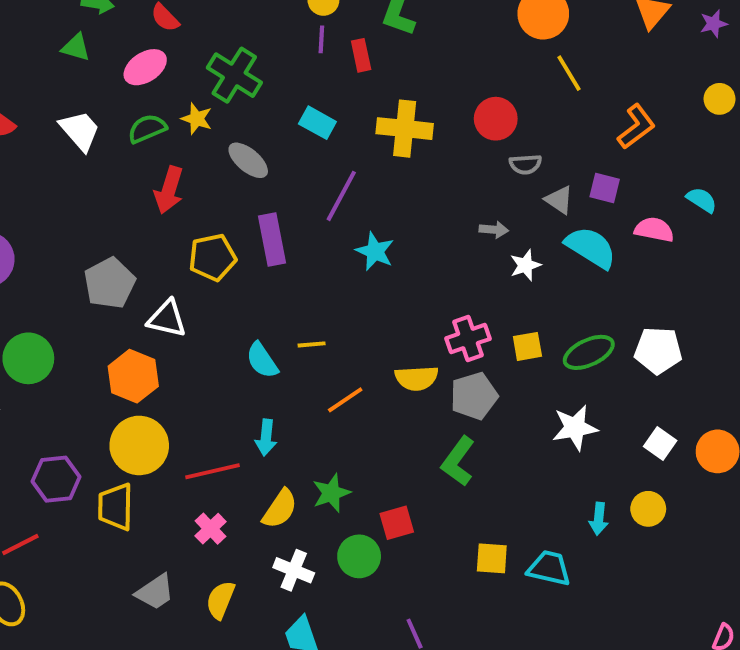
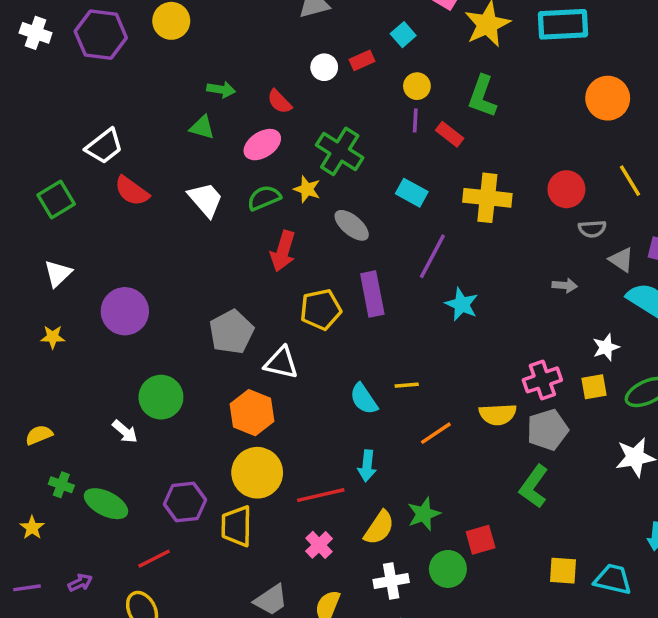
red rectangle: (361, 55) -> (450, 134), turned -40
yellow line: (569, 73) -> (630, 181), moved
white star: (525, 265) -> (606, 347), moved
white cross: (294, 570) -> (391, 581), turned -32

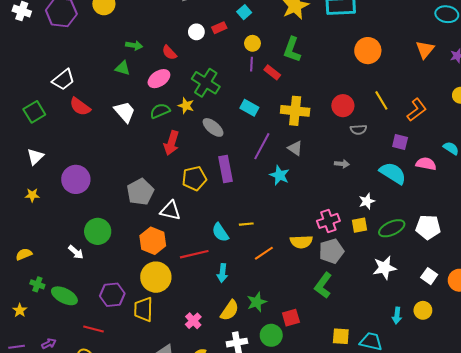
gray triangle: (621, 260) -> (295, 148), moved
red line: (321, 495) -> (194, 254), moved
red line: (154, 559) -> (94, 329), turned 42

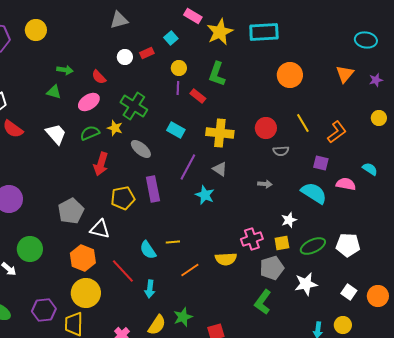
gray pentagon: (331, 251) -> (272, 268), moved
red line: (194, 254) -> (123, 271), turned 60
green L-shape: (323, 285) -> (263, 302), moved

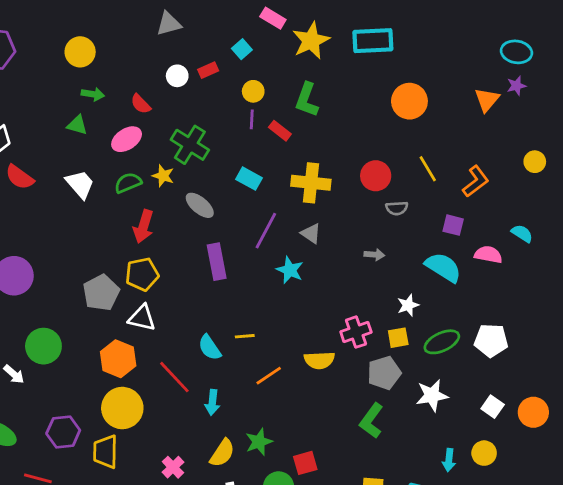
yellow circle: (36, 30) -> (80, 52), moved
purple star: (376, 80) -> (516, 86), moved
yellow pentagon: (123, 198) -> (142, 274), moved

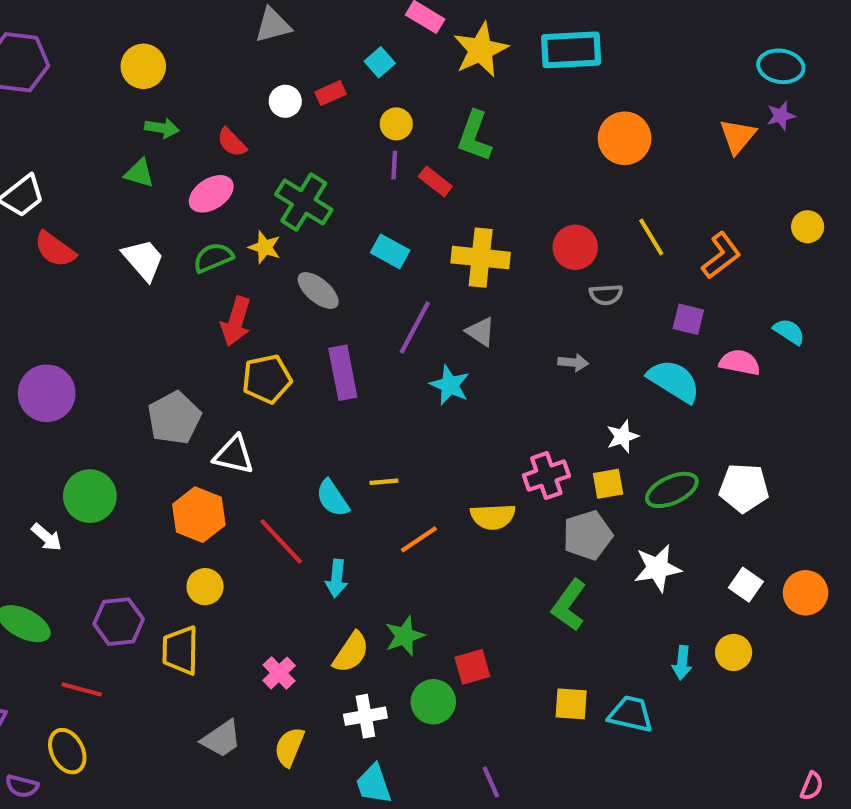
yellow pentagon: (142, 274) -> (267, 379), moved
yellow circle: (122, 408) -> (205, 587), size x0.6

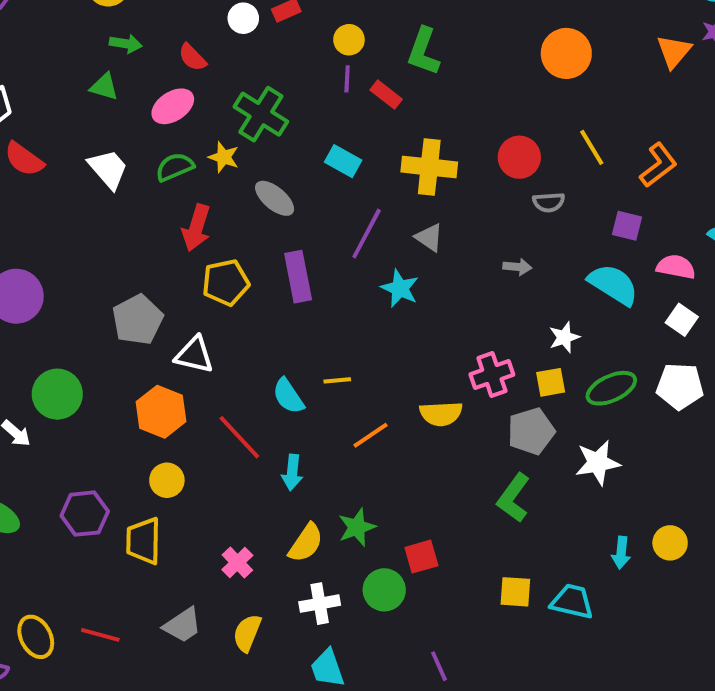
white square: (746, 585) -> (682, 320), moved
red line: (82, 689) -> (100, 635), moved

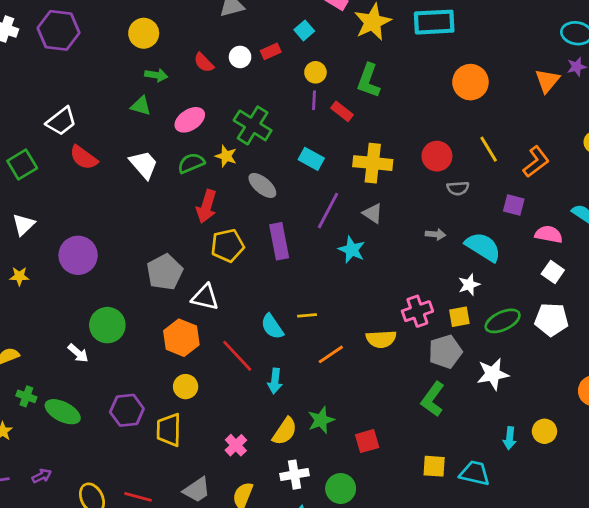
red semicircle: (192, 57) -> (204, 63), moved
cyan semicircle: (613, 284) -> (483, 247), moved
green circle: (384, 590) -> (341, 489), moved

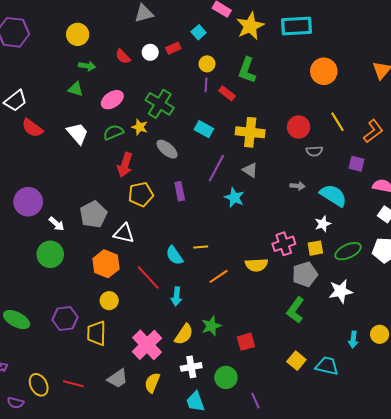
purple rectangle: (279, 241) -> (180, 191), size x0.7
white arrow: (78, 353) -> (57, 224), moved
pink cross: (236, 445) -> (147, 345), size x1.8
yellow square: (434, 466) -> (296, 361), turned 36

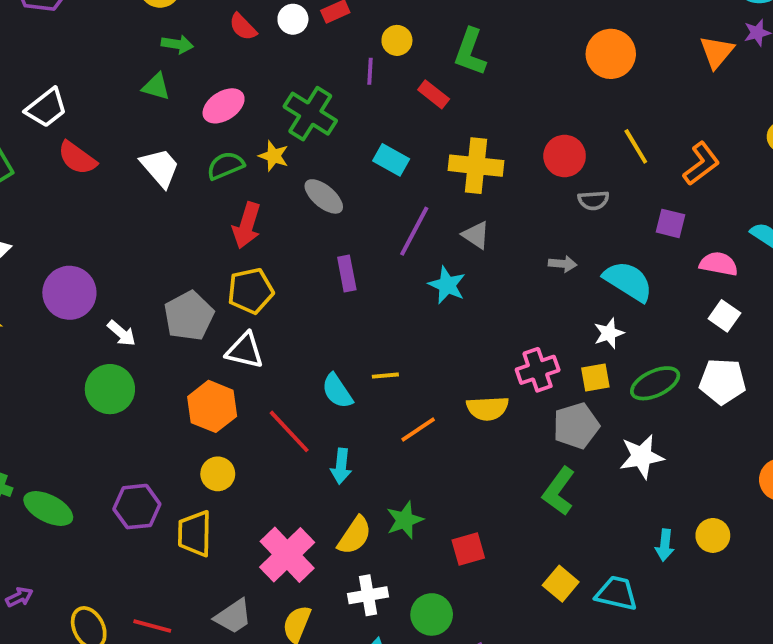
purple line: (206, 85) -> (370, 71), moved
yellow pentagon: (141, 194) -> (251, 291), moved

